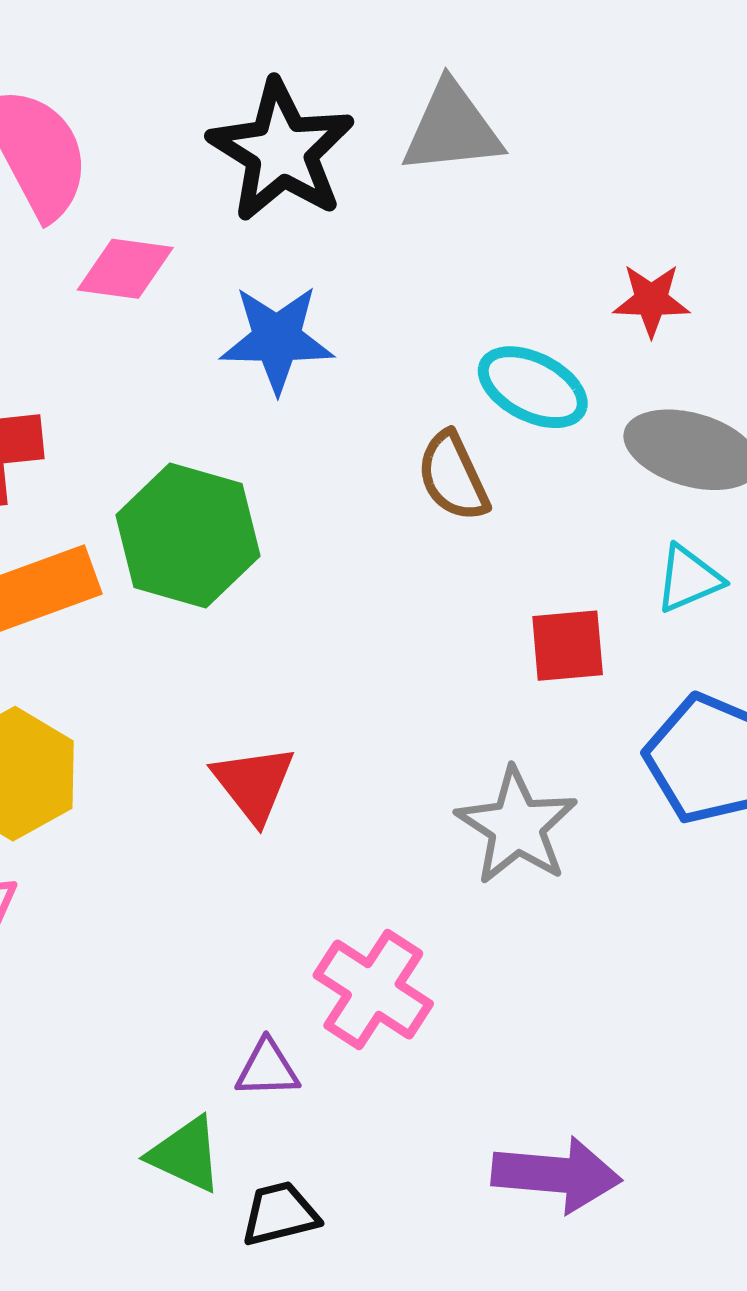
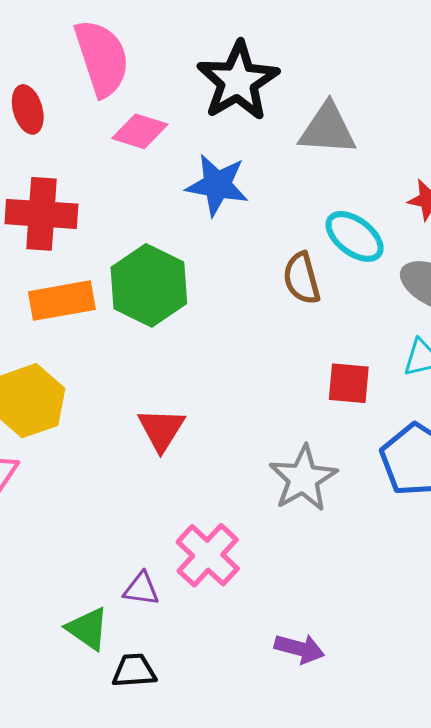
gray triangle: (452, 128) -> (328, 129), moved
purple arrow: (557, 1175) -> (299, 649), moved, size x0.7

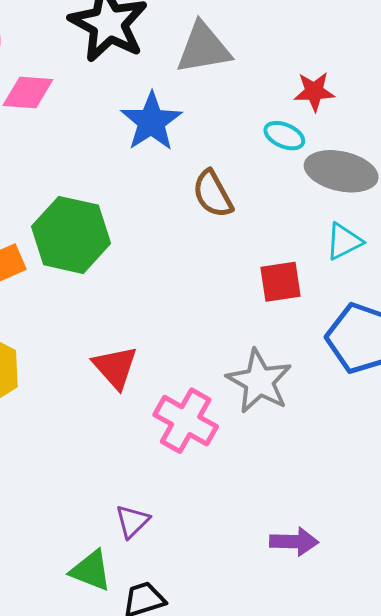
blue star: (217, 185) -> (151, 122), moved, turned -30
cyan ellipse: (355, 236) -> (284, 136), moved, size x0.7
pink cross: (208, 555) -> (186, 421), moved
purple triangle: (141, 589) -> (132, 521), turned -39

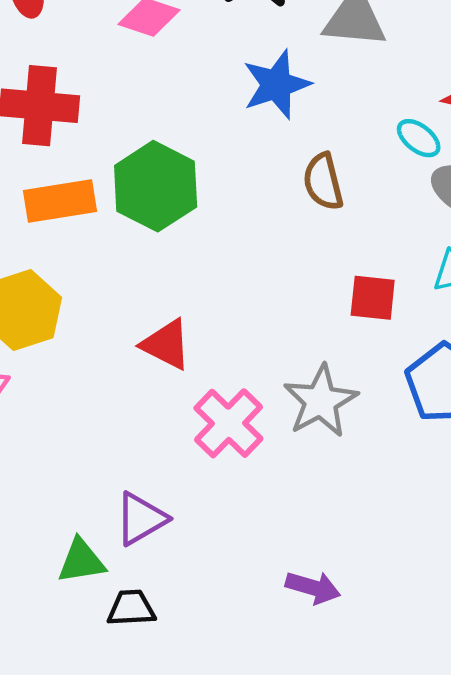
red triangle: (115, 367) -> (166, 344), turned -36
purple triangle: (132, 521) -> (141, 519), size x1.4
green triangle: (91, 571) -> (81, 561), turned -45

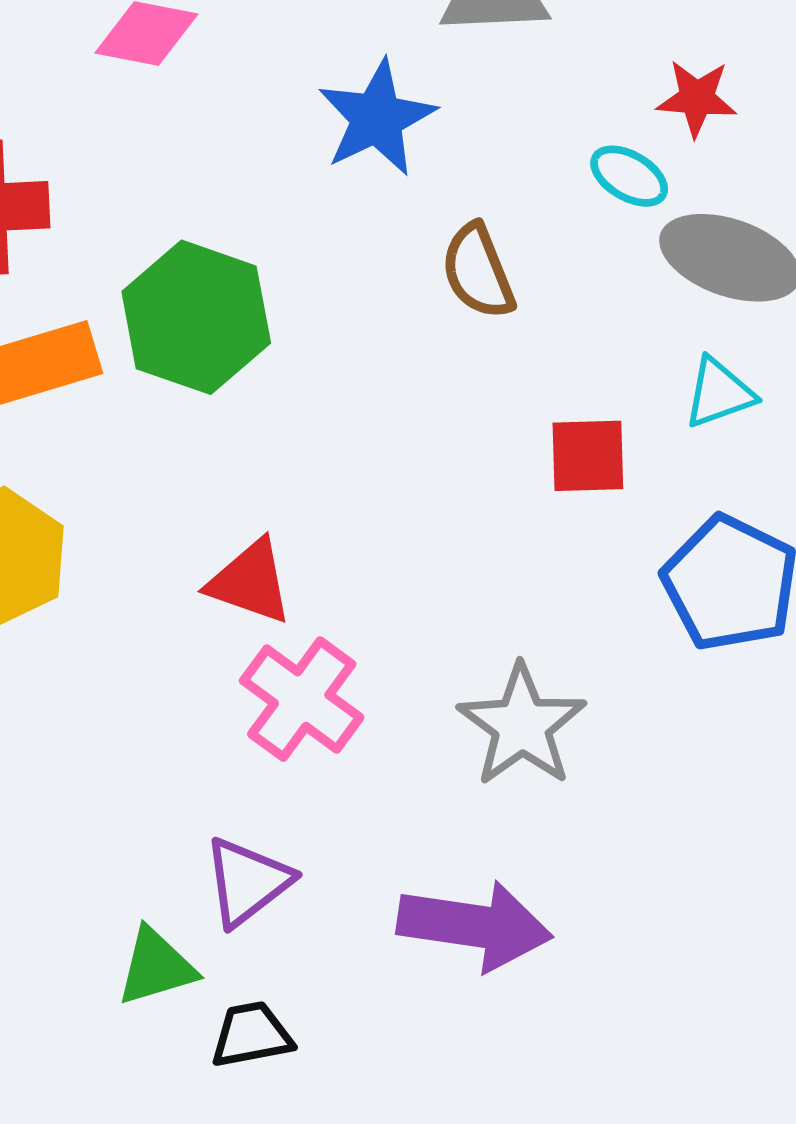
gray star: (321, 401) -> (522, 725), moved
pink cross: (228, 423) -> (302, 699), moved
purple arrow: (313, 587) -> (475, 926), moved, size x1.6

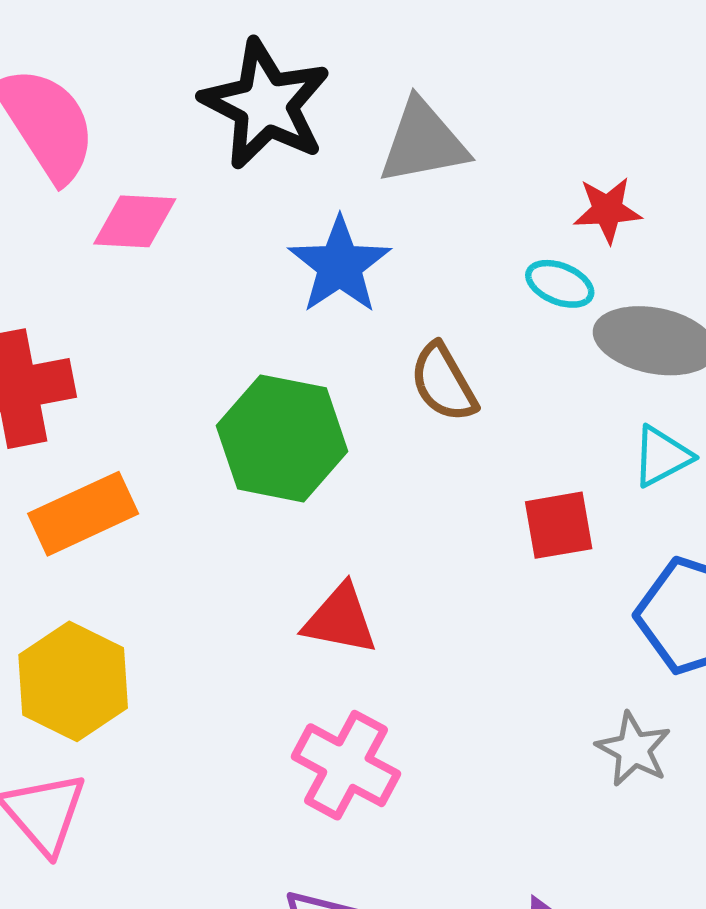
green hexagon: (196, 317) -> (282, 438), moved
red triangle: (250, 582) -> (340, 619), moved
gray star: (522, 725) -> (634, 749), moved, size x0.7

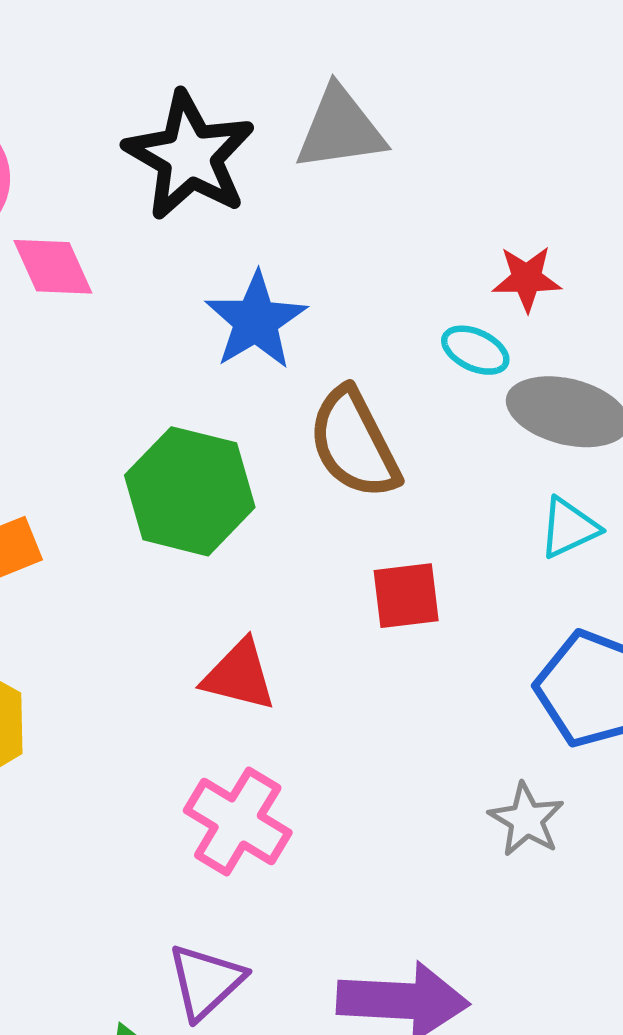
gray triangle: (423, 142) -> (340, 129), moved
pink diamond: (135, 221) -> (53, 267), turned 60
brown semicircle: (443, 383) -> (354, 443), size x1.4
red square: (559, 525) -> (406, 596), moved

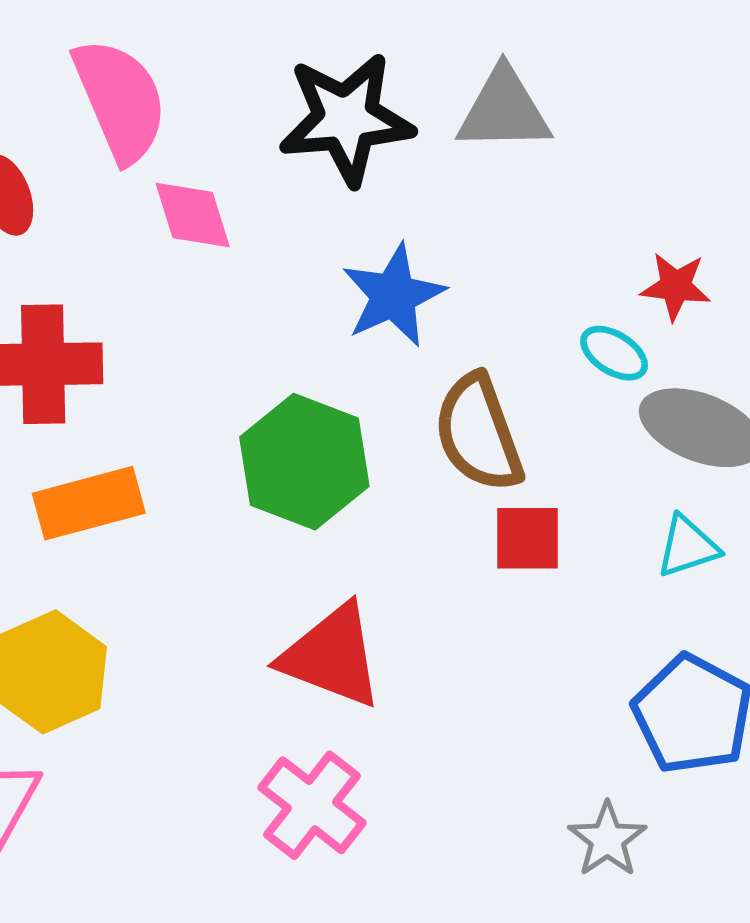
black star: (190, 156) -> (346, 119), turned 30
red square: (406, 596) -> (528, 538), moved
red triangle: (239, 675) -> (332, 656), size x1.4

